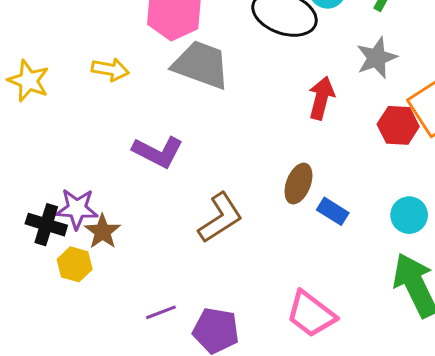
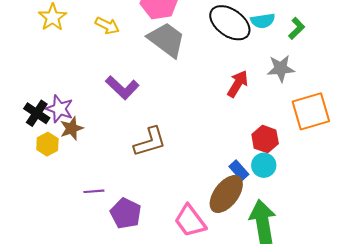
red hexagon: (398, 125) -> (265, 139), moved
brown ellipse: (298, 184) -> (226, 194), moved, size x1.5
blue rectangle: (333, 211) -> (239, 170), moved
cyan circle: (409, 215) -> (264, 165), moved

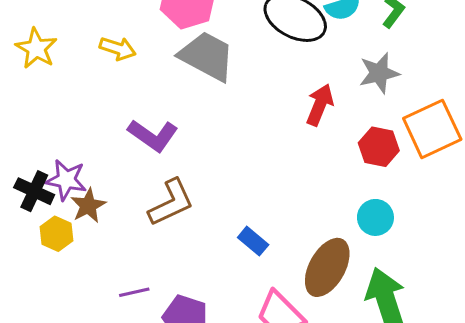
red hexagon: (265, 139) -> (379, 147), moved
brown L-shape: (150, 142) -> (171, 203), moved
blue rectangle: (239, 170) -> (253, 241), moved

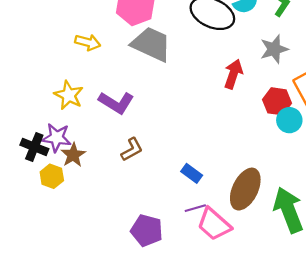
yellow star: (36, 48) -> (69, 95), moved
brown L-shape: (171, 203) -> (132, 149), size x0.7
cyan circle: (375, 217) -> (289, 120), moved
purple line: (134, 292) -> (195, 208), moved

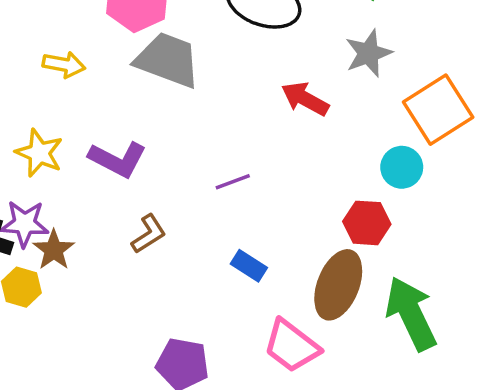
red arrow: (233, 74) -> (305, 99), turned -76
red hexagon: (277, 101) -> (367, 223), moved
purple line: (195, 208) -> (233, 182), moved

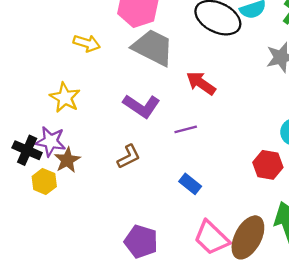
red arrow: (305, 99) -> (201, 83), moved
purple L-shape: (118, 159) -> (142, 106), moved
brown ellipse: (338, 285) -> (248, 237), moved

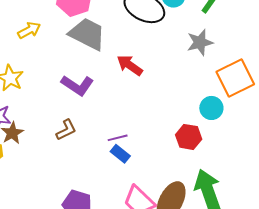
yellow arrow: (87, 43) -> (29, 30), turned -45
purple line: (186, 129) -> (118, 138), moved

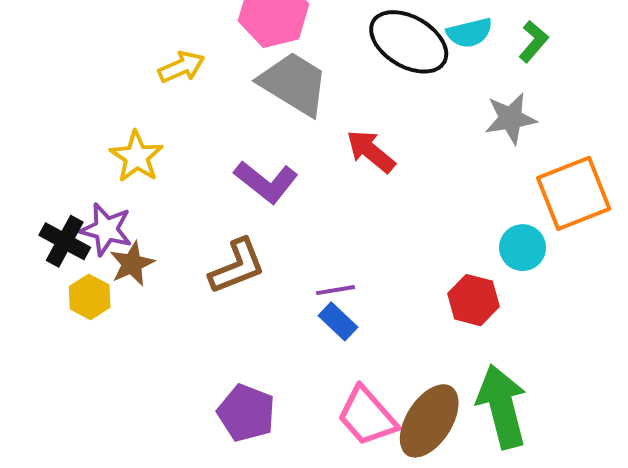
brown L-shape: (66, 130) -> (237, 266), size x1.4

